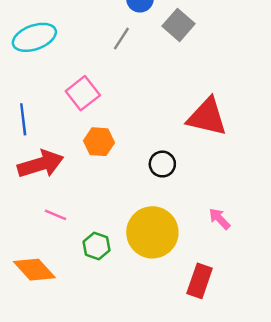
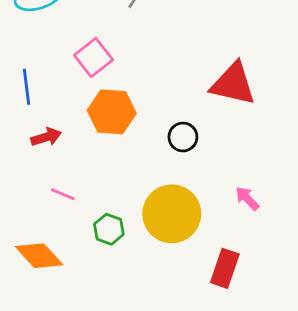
orange hexagon: (99, 142) -> (112, 112), size x1.4
red arrow: (41, 164) -> (46, 137), size x0.6

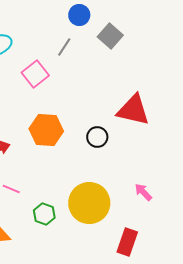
pink square: (94, 57) -> (35, 74), moved
black circle: (183, 137) -> (97, 137), moved

